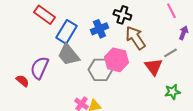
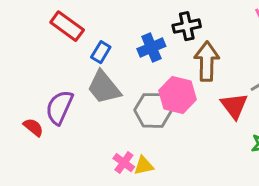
black cross: (122, 15) -> (187, 26), turned -30
blue rectangle: (66, 32) -> (101, 52), size x0.6
brown arrow: (135, 38) -> (207, 61), turned 35

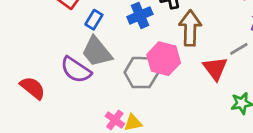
purple semicircle: (59, 107) -> (76, 70), moved, turned -80
red semicircle: (33, 127) -> (33, 88), size x1.4

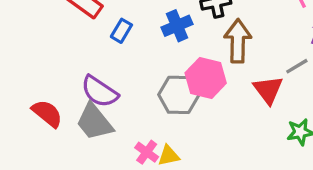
gray trapezoid: (97, 52) -> (94, 122), moved

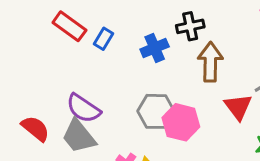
blue rectangle: (121, 31) -> (103, 39), moved
pink hexagon: (206, 78) -> (181, 122), moved

